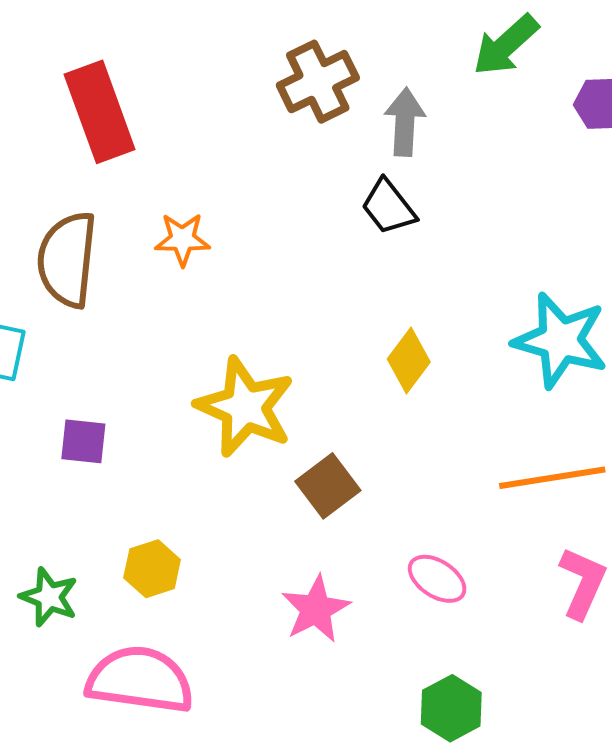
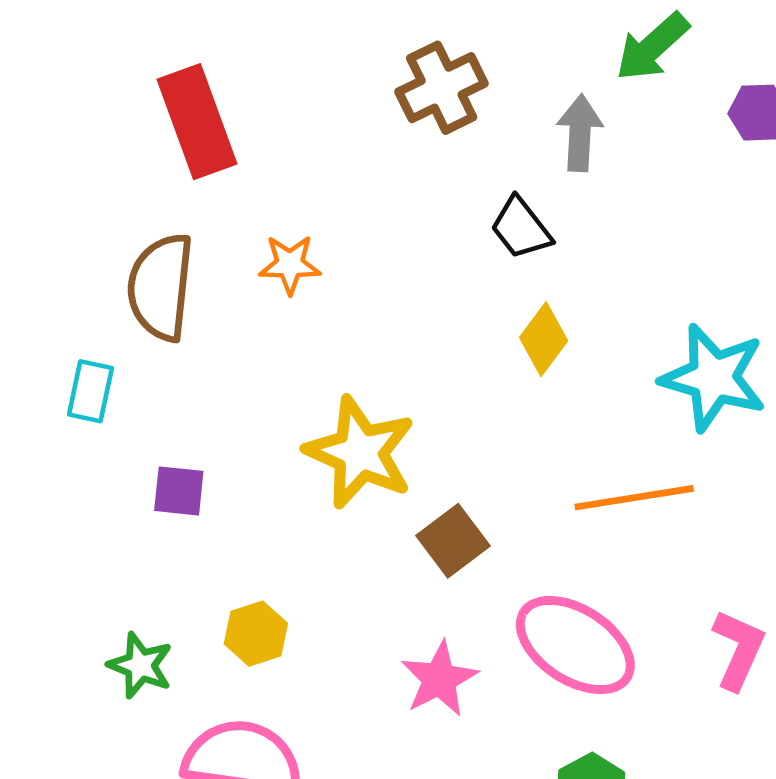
gray arrow: (405, 122) -> (580, 133), moved
yellow diamond: (409, 361) -> (544, 339), moved
orange line: (552, 478) -> (634, 498), moved
pink ellipse: (437, 579) -> (575, 645), size x1.8

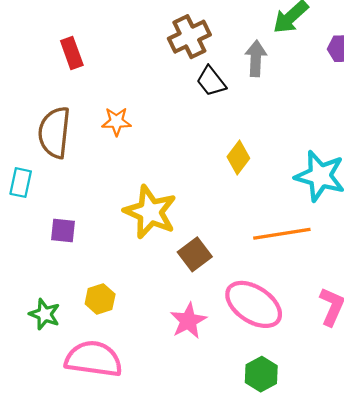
red rectangle: (197, 122) -> (72, 53), size x0.6
black trapezoid: (521, 228) -> (211, 81), moved

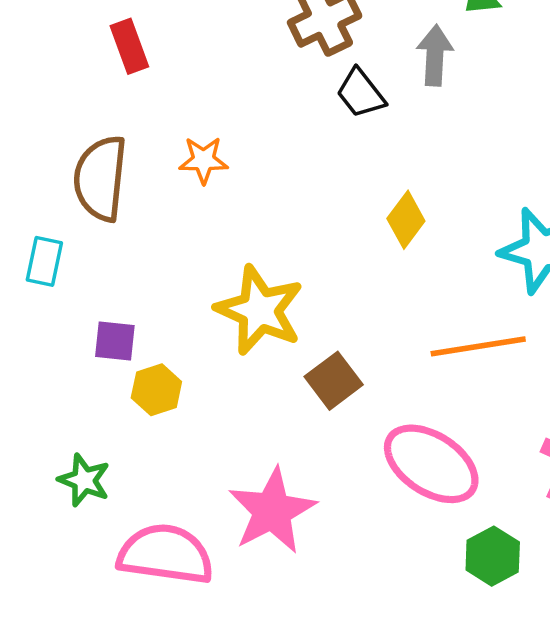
yellow hexagon: (100, 299) -> (156, 390), moved
pink star: (188, 321) -> (272, 511), moved, size x1.4
green hexagon: (261, 374) -> (493, 556), moved

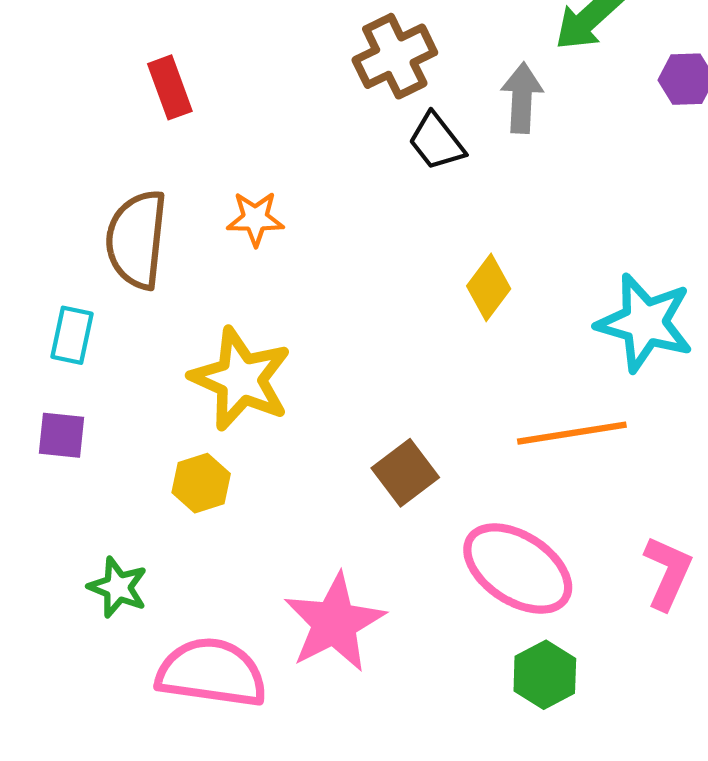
yellow star: (259, 310) -> (241, 379), moved
purple square: (115, 341) -> (62, 435), moved
green hexagon: (493, 556) -> (545, 675), moved

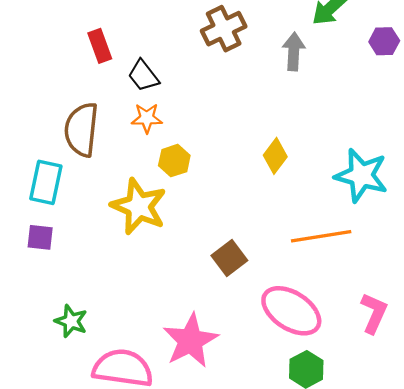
black trapezoid: (436, 142) -> (143, 76), moved
cyan rectangle: (72, 335) -> (46, 182), size x1.4
yellow hexagon: (201, 483) -> (174, 161), moved

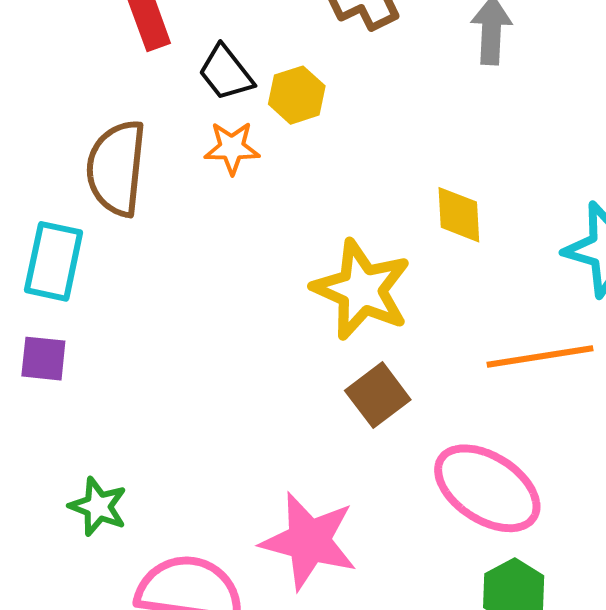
yellow diamond: (275, 156) -> (459, 215), turned -40
yellow hexagon: (174, 161) -> (297, 95), moved
yellow star: (139, 206) -> (362, 290), moved
pink star: (190, 341) -> (309, 541), turned -30

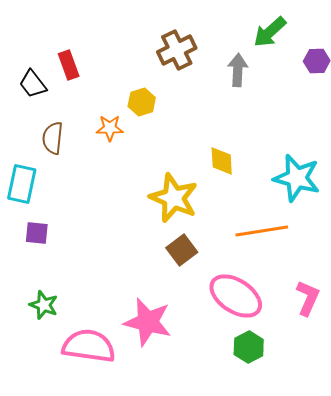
black trapezoid: (226, 73) -> (33, 84), moved
brown semicircle: (116, 168) -> (53, 138), size x0.7
purple square: (43, 359) -> (37, 233), moved

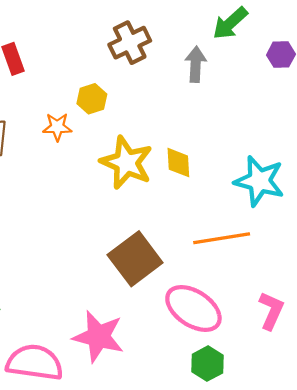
yellow star: (174, 198) -> (126, 163), moved
brown square: (182, 250) -> (135, 259), size x1.6

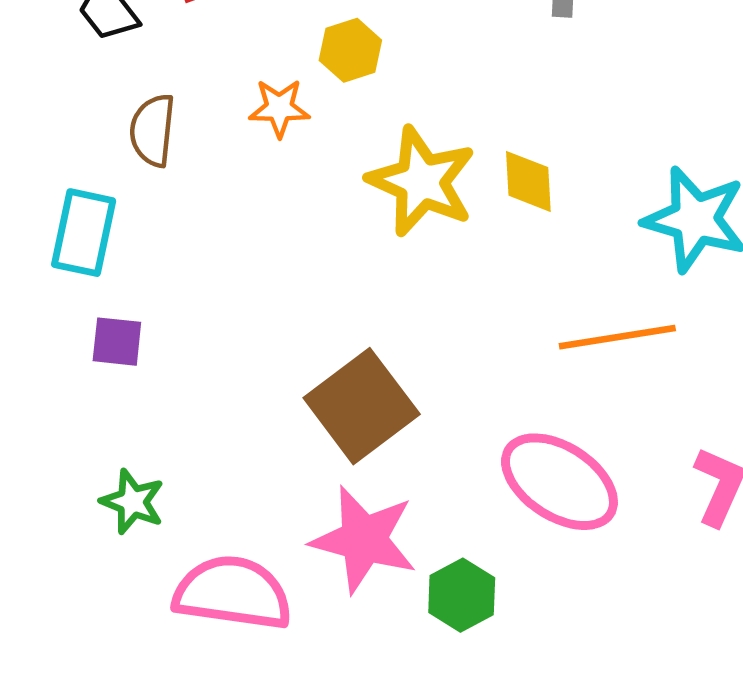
brown square: (135, 259) -> (362, 406), moved
green hexagon: (207, 364) -> (462, 595), moved

